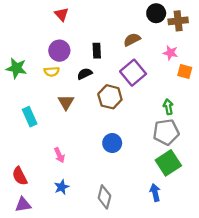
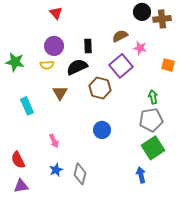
pink star: (170, 53) -> (140, 48), moved
black semicircle: (85, 74) -> (77, 67), size x1.5
gray diamond: (104, 197) -> (80, 174), moved

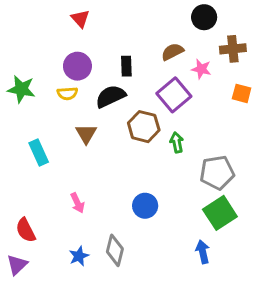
brown cross: (162, 19) -> (233, 49), moved
green arrow: (153, 97) -> (177, 142), moved
blue circle: (102, 130) -> (145, 206), moved
blue star: (56, 170) -> (79, 256), moved
purple triangle: (21, 186) -> (17, 265), moved, turned -35

